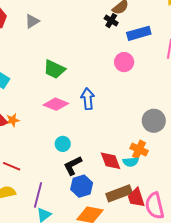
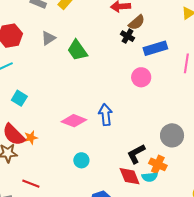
green trapezoid: (54, 69) -> (77, 50), moved, turned 30
black L-shape: (73, 165) -> (136, 154), moved

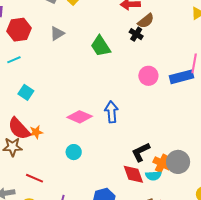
blue rectangle: (155, 48) -> (181, 77), moved
green trapezoid: (77, 50) -> (101, 46), moved
gray circle: (172, 135) -> (178, 162), moved
cyan circle: (81, 160) -> (74, 152), moved

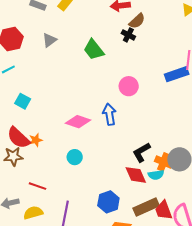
pink circle: (148, 76) -> (129, 86), moved

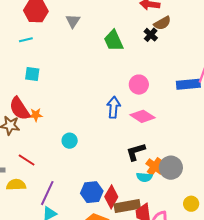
gray triangle: (49, 40) -> (73, 21), turned -35
cyan square: (23, 101) -> (32, 74), turned -35
pink diamond: (78, 122) -> (143, 116), moved
red diamond: (136, 175) -> (111, 197), moved, turned 40

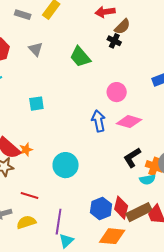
cyan square: (32, 74) -> (36, 104), moved
cyan circle: (70, 141) -> (66, 165), size x1.6

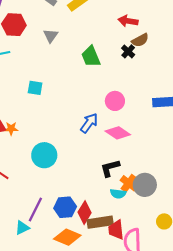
blue arrow: (99, 121) -> (89, 123), turned 30
purple line: (59, 222) -> (35, 210), moved

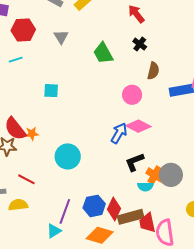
red arrow: (128, 21) -> (136, 14), turned 48
brown semicircle: (140, 40) -> (153, 71), moved, turned -42
blue arrow: (89, 123) -> (119, 133), moved

